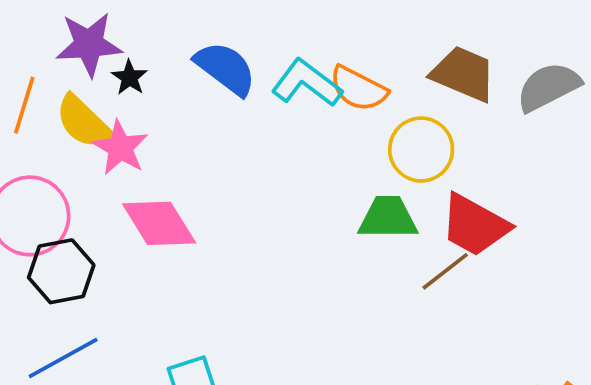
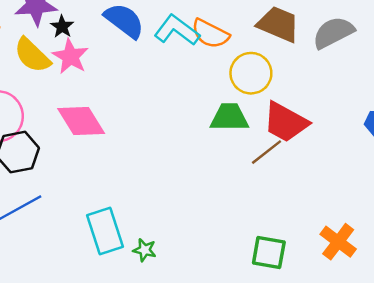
pink star: (120, 148) -> (70, 56), moved

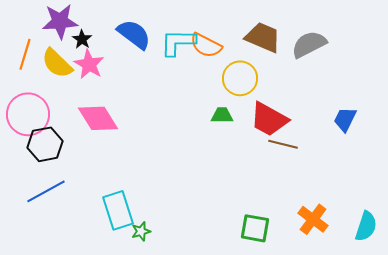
cyan L-shape: (177, 30) -> (178, 42), turned -36
green trapezoid: (229, 117) -> (222, 115), size x0.7
brown line: (266, 152) -> (283, 144), moved, turned 52
green star: (145, 250) -> (141, 231), moved, turned -30

